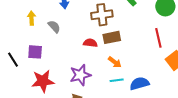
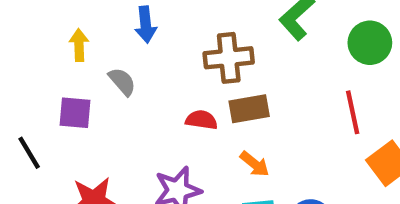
yellow arrow: (32, 18) -> (79, 45), moved
purple square: (35, 52) -> (75, 113), moved

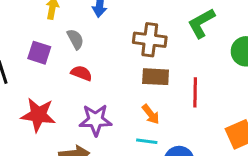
red line: (353, 112) -> (195, 92), moved
red semicircle: (201, 120) -> (81, 73), moved

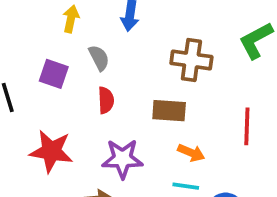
red semicircle: (81, 73) -> (106, 100), turned 65
brown rectangle: (156, 77) -> (169, 111), moved
orange arrow: (151, 114) -> (191, 153), turned -30

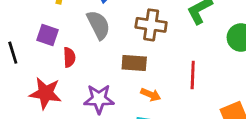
gray semicircle: (99, 58) -> (98, 25), moved, size x1.5
red semicircle: (106, 100) -> (69, 57), moved

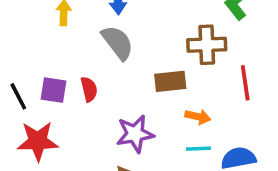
brown cross: (151, 25) -> (207, 45), moved
purple square: (48, 35) -> (53, 90), moved
red star: (45, 93) -> (38, 141), moved

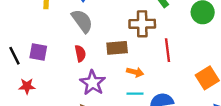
red semicircle: (89, 89) -> (80, 53), moved
purple star: (135, 134) -> (93, 83), turned -30
red star: (38, 141) -> (27, 86), size x0.6

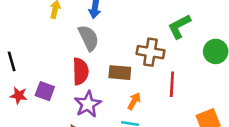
purple square: (38, 52) -> (45, 91), moved
red semicircle: (80, 53) -> (80, 71), size x1.5
orange arrow: (135, 72) -> (134, 101), turned -84

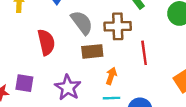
gray semicircle: (89, 38) -> (82, 23), moved
red semicircle: (80, 71) -> (46, 42), moved

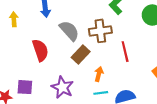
brown rectangle: (92, 51) -> (81, 54), turned -36

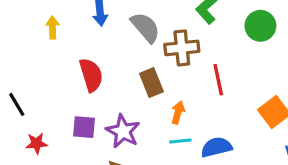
gray semicircle: (69, 31) -> (145, 27), moved
brown rectangle: (81, 54) -> (151, 83), turned -66
purple square: (25, 87) -> (84, 127), moved

